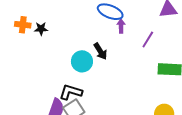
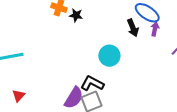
black arrow: (100, 51) -> (133, 28), moved

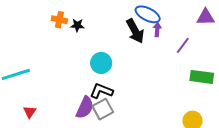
black arrow: (133, 28) -> (135, 31), size x1.4
cyan circle: (109, 56) -> (101, 63), moved

